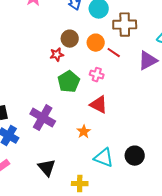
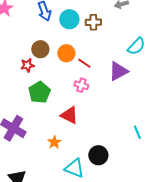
brown cross: (125, 25) -> (93, 22), moved, size x0.7
pink cross: (97, 75) -> (81, 85), moved
black circle: (135, 156) -> (98, 155), moved

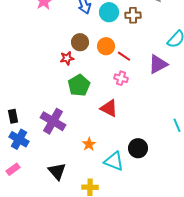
orange star: (54, 142) -> (89, 144), moved

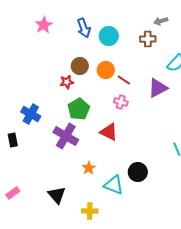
brown cross: (133, 15) -> (148, 39), moved
purple cross: (53, 121) -> (66, 136), moved
blue cross: (19, 139) -> (31, 114), moved

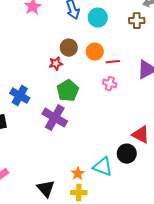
red line: (124, 80) -> (113, 62), turned -40
red triangle: (109, 132) -> (141, 135), moved
orange star: (89, 168) -> (78, 174), moved
black triangle: (57, 195) -> (46, 189), moved

